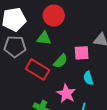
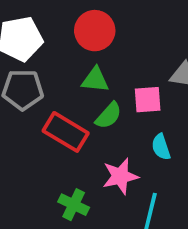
green triangle: (44, 38) -> (95, 80), moved
pink star: (66, 94) -> (120, 176), turned 30

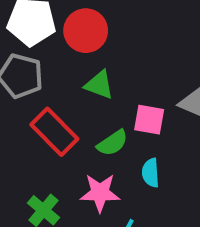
red circle: (95, 31) -> (86, 31), moved
green semicircle: (109, 116) -> (112, 143), moved

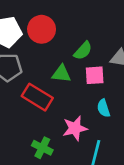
green triangle: (99, 85) -> (61, 74), moved
green semicircle: (112, 143) -> (83, 51), moved

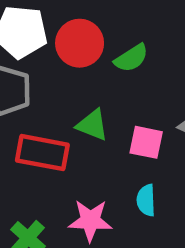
green semicircle: (83, 51) -> (131, 58), moved
red rectangle: (37, 97) -> (42, 153), turned -36

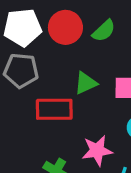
green triangle: (92, 125) -> (86, 83), turned -35

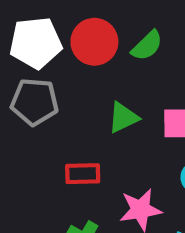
red rectangle: (54, 109) -> (83, 174), moved, size x0.7

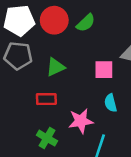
green triangle: (123, 118) -> (55, 67), moved

